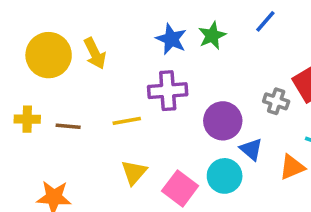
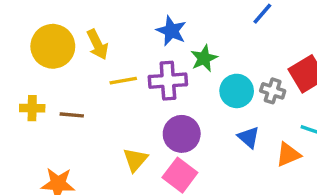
green star: (212, 36) -> (204, 58), moved
yellow line: (127, 121) -> (123, 81), moved
purple circle: (223, 121) -> (182, 134), moved
cyan circle: (225, 176) -> (237, 91), moved

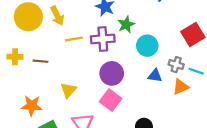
gray cross: (273, 91) -> (176, 65), moved
blue triangle: (249, 137) -> (155, 76), turned -32
yellow triangle: (135, 160) -> (68, 90), moved

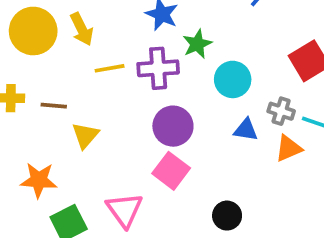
yellow triangle: (68, 90) -> (85, 135), moved

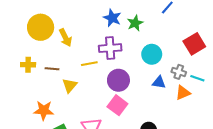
yellow arrow: (82, 29) -> (65, 38), moved
green star: (197, 44) -> (135, 23), moved
yellow line: (110, 68) -> (89, 64), moved

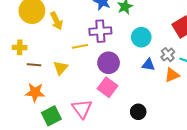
brown line: (52, 69) -> (34, 65), moved
gray cross: (179, 72) -> (168, 55), turned 32

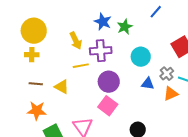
yellow arrow: (56, 21) -> (76, 41), moved
yellow cross: (20, 47) -> (32, 55), moved
yellow triangle: (61, 68) -> (62, 87), turned -42

